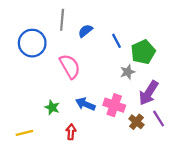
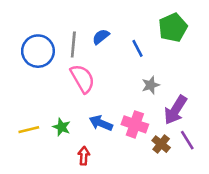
gray line: (62, 20) -> (73, 45), moved
green pentagon: (143, 52) -> (173, 28), moved
yellow line: (24, 133) -> (29, 130), moved

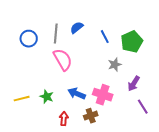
green pentagon: (173, 28) -> (132, 42), moved
blue circle: (38, 51) -> (29, 39), size x0.7
purple arrow: (175, 110) -> (134, 84), size x0.7
brown cross: (161, 144) -> (91, 116), moved, turned 32

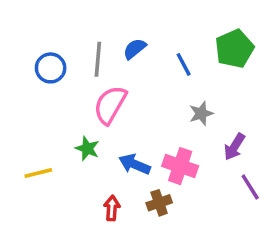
green pentagon: (132, 42) -> (234, 49), moved
pink semicircle: (63, 60) -> (110, 105), turned -120
green star: (47, 97) -> (87, 149), moved

